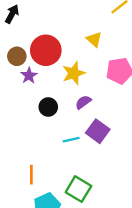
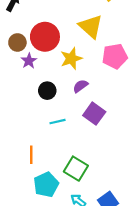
yellow triangle: (94, 39) -> (91, 26), size x1.6
cyan line: (71, 140) -> (58, 122), moved

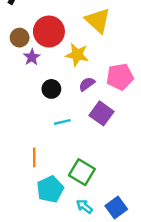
pink pentagon: (115, 56) -> (120, 77), moved
yellow star: (71, 59) -> (77, 55), turned 30

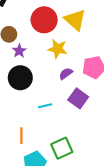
red circle: (49, 31) -> (44, 20), moved
black circle: (51, 89) -> (20, 78), moved, size x1.5
green square: (82, 172) -> (62, 148), turned 35

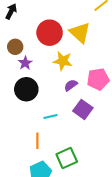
orange line: (21, 136) -> (37, 141), moved

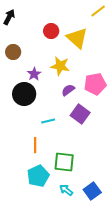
red circle: (50, 33) -> (51, 31), moved, size x0.6
purple star: (25, 63) -> (34, 74), moved
green square: (67, 158) -> (64, 162), turned 30

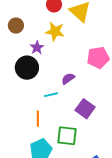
yellow star: (60, 66) -> (55, 32), moved
purple semicircle: (68, 90) -> (68, 79), moved
purple square: (80, 114) -> (85, 109), moved

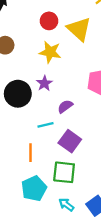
purple star: (37, 48) -> (44, 83), moved
purple square: (85, 109) -> (70, 141), moved

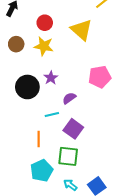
red circle: (49, 21) -> (45, 23), moved
yellow star: (50, 52) -> (44, 46), moved

